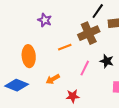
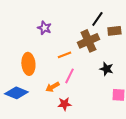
pink line: (85, 68) -> (69, 76), moved
red star: (73, 96) -> (64, 104), moved

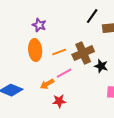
brown cross: (88, 41) -> (83, 53), moved
orange ellipse: (28, 64) -> (35, 50), moved
pink line: (69, 76) -> (64, 73), turned 35

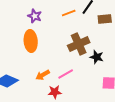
orange line: (59, 52) -> (69, 13), moved
pink line: (64, 73) -> (66, 74), moved

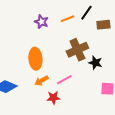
purple star: (35, 16) -> (41, 22), moved
orange ellipse: (31, 41) -> (35, 59), moved

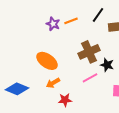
orange line: (67, 19) -> (71, 21), moved
orange ellipse: (35, 59) -> (47, 61), turned -50
pink line: (64, 80) -> (90, 78), moved

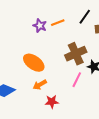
pink line: (90, 78) -> (77, 80), turned -35

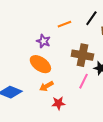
purple star: (40, 26) -> (43, 41), moved
brown cross: (76, 54) -> (82, 55), turned 35

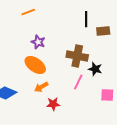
black line: (91, 18) -> (86, 19), turned -35
orange line: (64, 24) -> (28, 12), moved

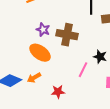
brown cross: (77, 56) -> (67, 35), moved
orange arrow: (41, 87) -> (34, 78), moved

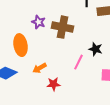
orange ellipse: (40, 53) -> (21, 45), moved, turned 45
orange arrow: (34, 78) -> (40, 68), moved

